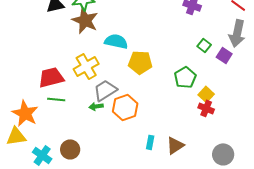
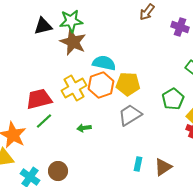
gray trapezoid: (105, 90) -> (130, 115), moved
green line: (56, 99) -> (44, 121), turned -48
orange hexagon: (125, 107) -> (101, 85), moved

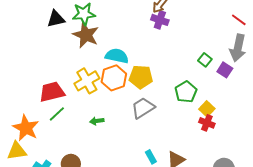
purple cross: (180, 27) -> (160, 20), moved
cyan rectangle: (138, 164) -> (151, 157), turned -40

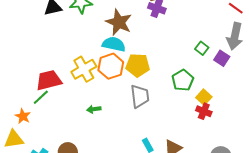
brown star: (86, 35) -> (119, 22), moved
gray trapezoid: (143, 108) -> (140, 96), turned 115
green line: (57, 114) -> (41, 97), moved
orange star: (26, 128) -> (23, 116), size x0.6

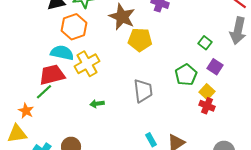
cyan semicircle: (114, 44) -> (62, 53), moved
purple square: (222, 58) -> (215, 67), moved
yellow pentagon: (138, 65) -> (140, 40), moved
orange hexagon: (111, 66) -> (74, 27), moved

